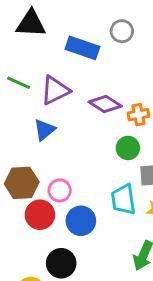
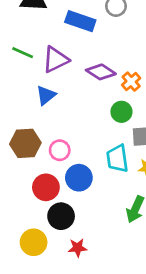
orange cross: (139, 115) -> (131, 82), turned -30
red circle: (40, 215) -> (46, 187), moved

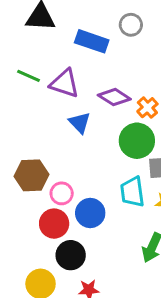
purple triangle: (56, 60) -> (65, 84), turned 44
blue triangle: (46, 95) -> (80, 123), moved, turned -35
green circle: (121, 112) -> (137, 141), size x1.5
pink circle: (60, 150) -> (62, 193), moved

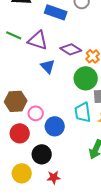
red circle: (54, 224) -> (20, 133), moved

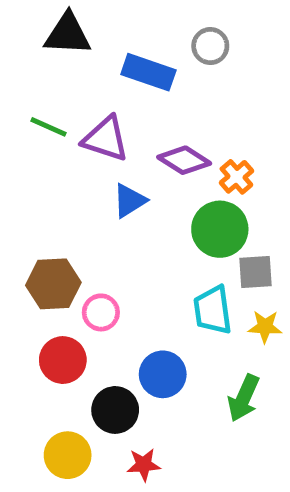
blue triangle: (48, 66) -> (129, 201), turned 42
blue circle: (55, 126) -> (163, 374), moved

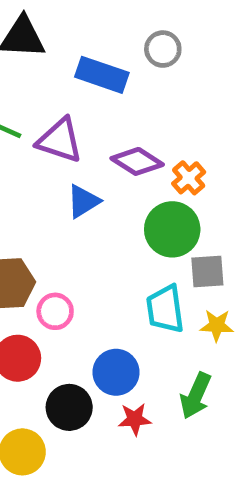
red star: (144, 465) -> (135, 419), moved

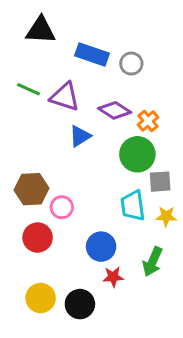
gray circle: (163, 49) -> (131, 64), moved
black circle: (69, 407) -> (80, 304), moved

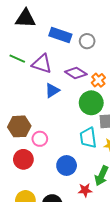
red star: (113, 277) -> (85, 190), moved

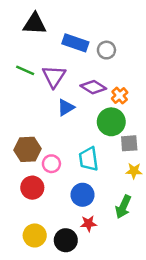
purple triangle: (42, 64) -> (54, 76), turned 45
cyan trapezoid: (88, 138) -> (89, 159), moved
red star: (85, 190) -> (89, 223), moved

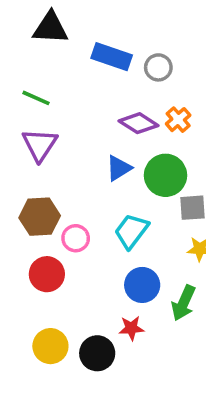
purple triangle: (54, 76) -> (40, 145), moved
orange cross: (120, 96) -> (178, 120), moved
blue triangle: (66, 107) -> (119, 168), moved
cyan trapezoid: (89, 159) -> (131, 231), turned 45
blue circle: (83, 195) -> (142, 285), moved

